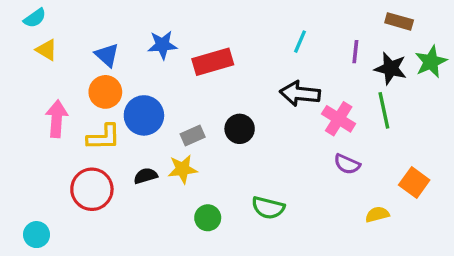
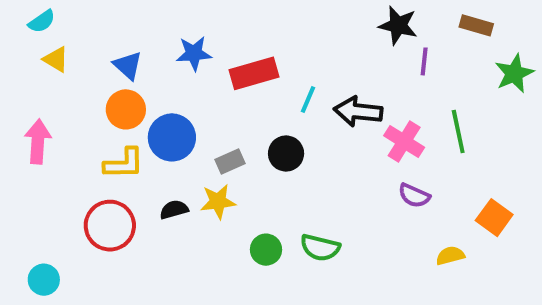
cyan line: (300, 42) -> (308, 99), moved
black star: (391, 68) -> (398, 25), moved
pink arrow: (57, 119) -> (38, 141), moved
green circle: (208, 218) -> (266, 250), moved

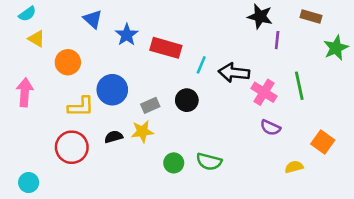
blue star: (194, 53) -> (127, 35), turned -30
blue triangle: (128, 65) -> (93, 19), moved
red rectangle: (254, 73) -> (166, 48), turned 32
orange circle: (126, 109) -> (68, 62), moved

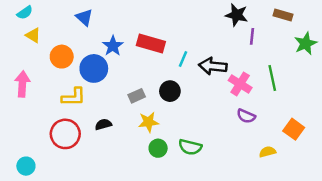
blue star: (127, 35) -> (113, 46), moved
blue circle: (112, 90) -> (94, 68), moved
yellow star: (142, 132) -> (149, 122), moved

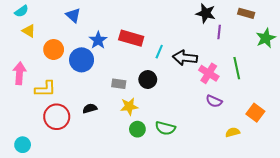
gray rectangle: (137, 96) -> (119, 84), turned 32
yellow L-shape: (74, 97) -> (45, 89), moved

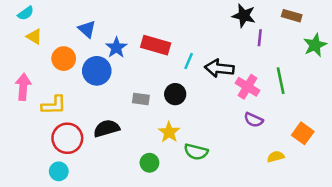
blue triangle: (73, 15) -> (87, 29), moved
yellow star: (129, 106) -> (169, 132), moved, turned -30
black semicircle: (90, 108) -> (107, 128), size x1.5
green circle: (137, 129) -> (149, 163), moved
cyan circle: (23, 145) -> (59, 171), moved

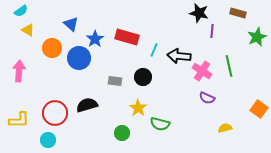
yellow L-shape: (54, 105) -> (19, 120), moved
orange square: (303, 133) -> (259, 109), moved

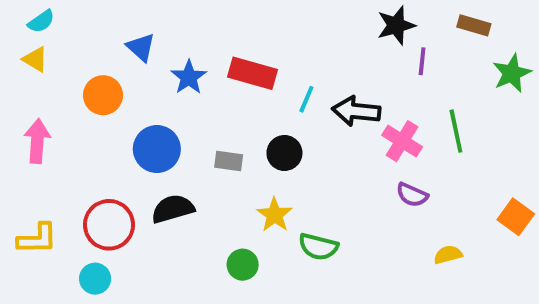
black star: (199, 13) -> (396, 25), turned -30
yellow triangle: (28, 30) -> (35, 59), moved
blue circle: (79, 58) -> (157, 149), moved

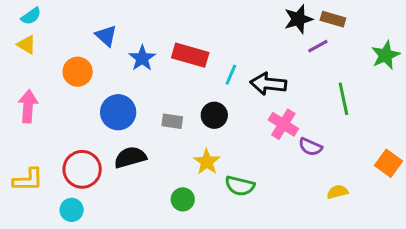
brown rectangle: (474, 25) -> (333, 19), moved
purple line: (422, 61) -> (318, 46), turned 55
pink cross: (402, 141) -> (283, 124), moved

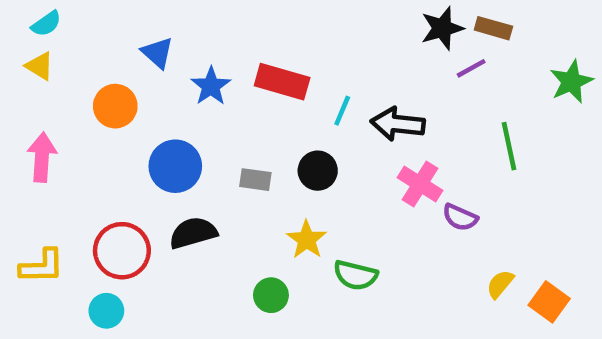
orange square: (388, 163) -> (549, 302), moved
yellow semicircle: (337, 192) -> (500, 284), turned -35

